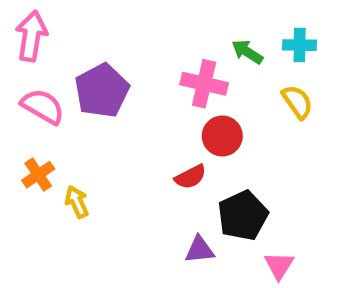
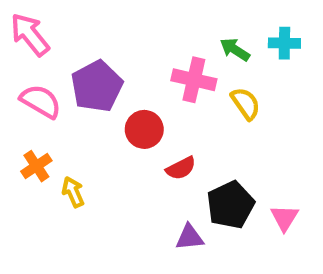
pink arrow: (31, 36) -> (30, 34), turned -48
yellow semicircle: (297, 102) -> (246, 103), moved
red circle: (222, 136) -> (144, 129), moved
pink triangle: (279, 266) -> (284, 218), moved

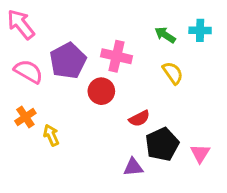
pink cross: (194, 80) -> (117, 56), moved
red semicircle: (181, 168) -> (139, 118), moved

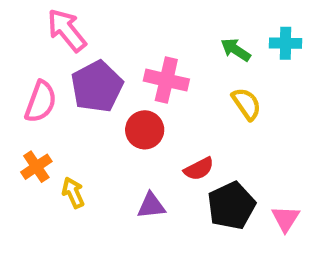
pink arrow: (21, 24) -> (67, 30), moved
pink semicircle: (28, 71) -> (41, 102), turned 80
purple triangle: (133, 167) -> (151, 206), moved

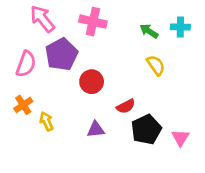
pink cross: (166, 80) -> (93, 22), moved

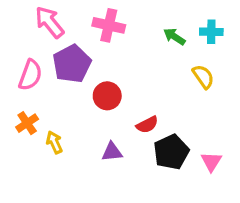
yellow semicircle: (156, 65) -> (203, 77), moved

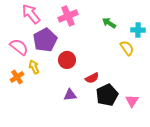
pink cross: (109, 25) -> (68, 16), turned -36
cyan cross: (211, 32) -> (138, 30), moved
pink semicircle: (30, 75) -> (19, 47), turned -72
yellow arrow: (54, 142) -> (34, 67), moved

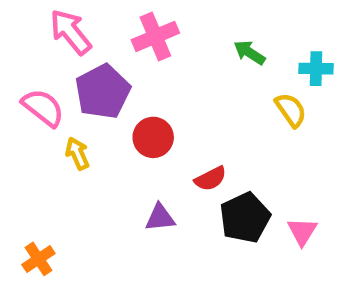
orange cross: (17, 77) -> (38, 259), moved

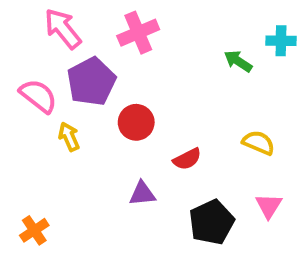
green arrow: (249, 53) -> (238, 61), moved
cyan cross: (316, 69) -> (281, 41), moved
yellow semicircle: (291, 110) -> (259, 143), moved, turned -32
black pentagon: (245, 218) -> (212, 222), moved

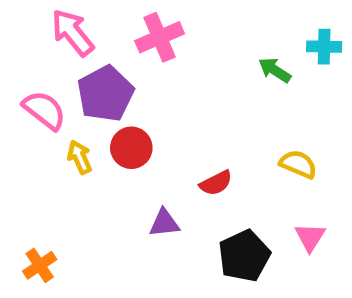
red circle: (136, 122) -> (131, 148), moved

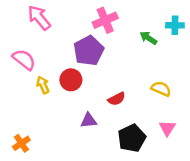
pink cross: (160, 37) -> (105, 20), moved
purple pentagon: (105, 94) -> (89, 51), moved

